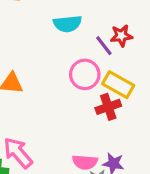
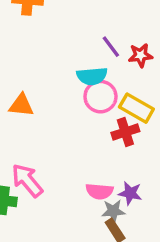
cyan semicircle: (67, 24) -> (92, 76), moved
purple line: (104, 46) -> (111, 47), moved

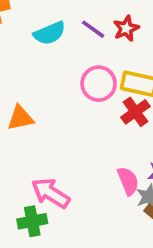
cyan semicircle: (92, 76) -> (49, 33), moved
pink semicircle: (99, 191) -> (128, 181), turned -100

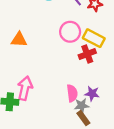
pink arrow: (51, 193) -> (25, 88), turned 55

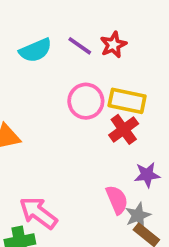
pink arrow: (25, 88) -> (38, 213), turned -50
purple star: (92, 94) -> (147, 175), moved

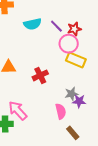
pink circle: (86, 101) -> (69, 44), moved
red cross: (124, 129) -> (40, 75), moved
gray star: (138, 215) -> (71, 94), moved

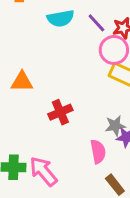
red cross: (40, 75) -> (60, 112), moved
pink arrow: (18, 110) -> (43, 171), moved

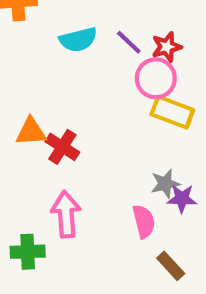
red cross: (60, 112) -> (62, 147), moved, turned -30
pink arrow: (43, 171) -> (66, 214), moved, turned 40

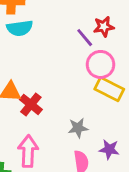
cyan semicircle: (78, 40) -> (20, 28), moved
red star: (167, 47) -> (104, 27), moved
gray star: (165, 184) -> (78, 128), moved

